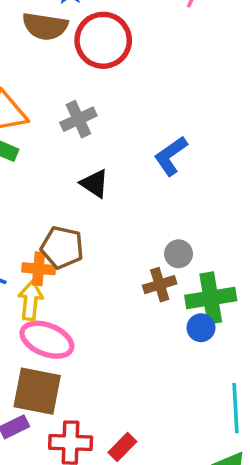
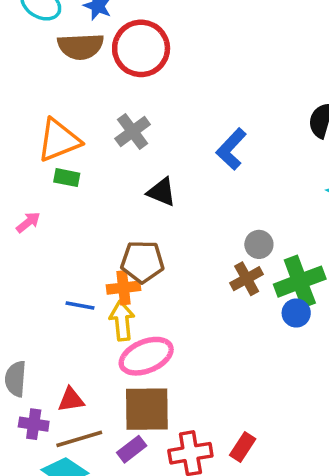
pink ellipse: (47, 340) -> (146, 356), turned -33

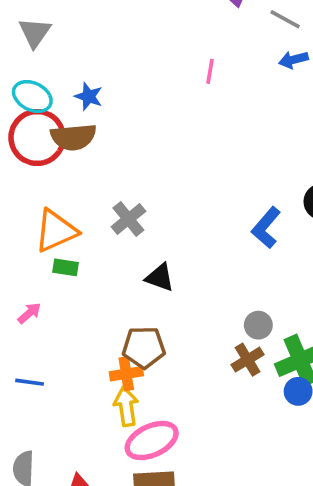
red circle: (141, 48) -> (37, 138), moved
blue L-shape: (231, 149) -> (266, 228), moved
blue line: (80, 306) -> (30, 382), moved

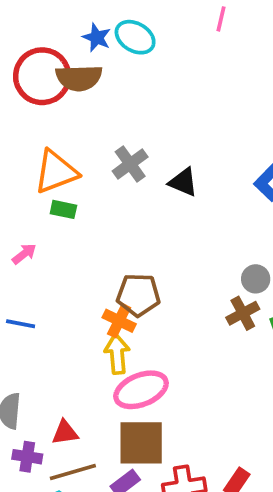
cyan ellipse: (32, 96) -> (135, 37), moved
black triangle: (160, 278) -> (183, 182), moved
orange cross: (126, 374) -> (119, 321), turned 32

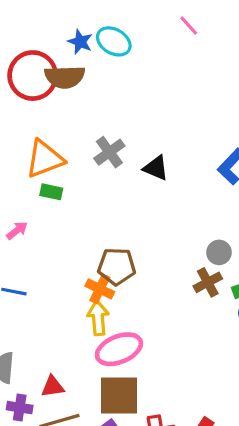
pink line: (221, 19) -> (189, 26), turned -55

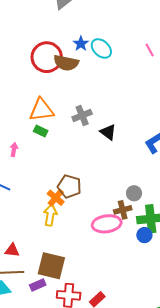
pink arrow: (17, 231) -> (14, 150), turned -56
pink ellipse: (119, 349) -> (107, 224), moved

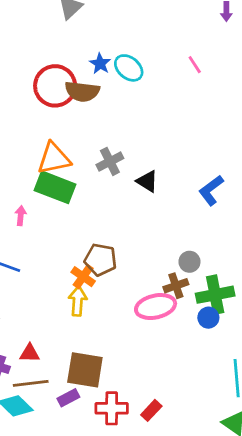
green rectangle: (41, 131) -> (55, 187), size x2.0

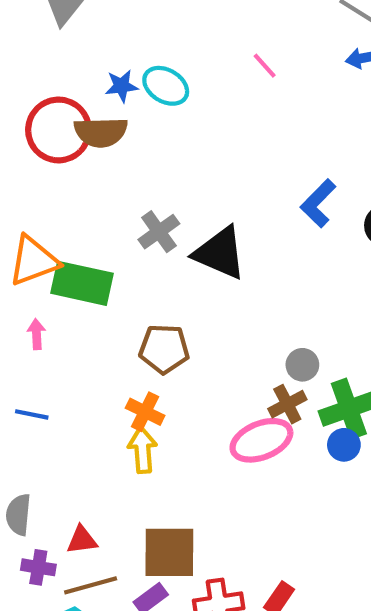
blue star: (100, 64) -> (122, 86), turned -30
orange triangle: (54, 158) -> (34, 261), moved
black triangle: (147, 181) -> (220, 253), size x1.6
blue L-shape: (211, 190) -> (318, 203), moved
brown pentagon: (100, 260) -> (164, 349), moved

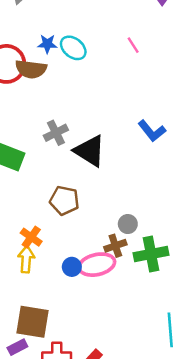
blue L-shape: (318, 203) -> (152, 131), turned -92
brown pentagon: (164, 349) -> (64, 200), moved
blue circle: (344, 445) -> (72, 267), moved

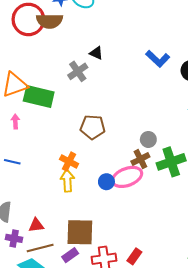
black triangle: (90, 151) -> (96, 53), moved, size x0.5

